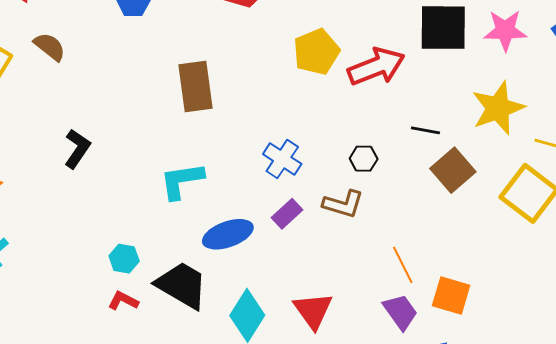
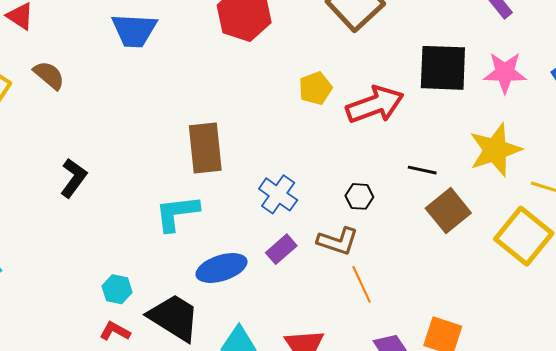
yellow pentagon: (316, 52) -> (315, 88), size x0.7
brown rectangle: (196, 87) -> (205, 148), moved
orange line: (403, 265) -> (362, 284), moved

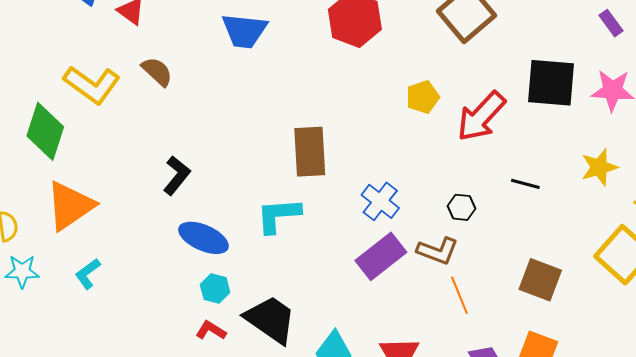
red arrow: (375, 105) -> (481, 116), turned 150
yellow star: (495, 150) -> (599, 167), size x0.7
brown square: (448, 211) -> (540, 280), moved, turned -33
purple rectangle: (281, 249) -> (381, 256), size x1.6
blue ellipse: (222, 268) -> (203, 238), moved, turned 39

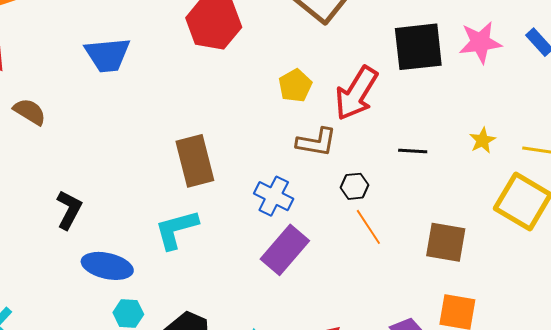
yellow star: (599, 167) -> (482, 140), moved, size x0.7
brown L-shape: (438, 251) -> (316, 142), moved
orange line: (459, 295) -> (368, 227), moved

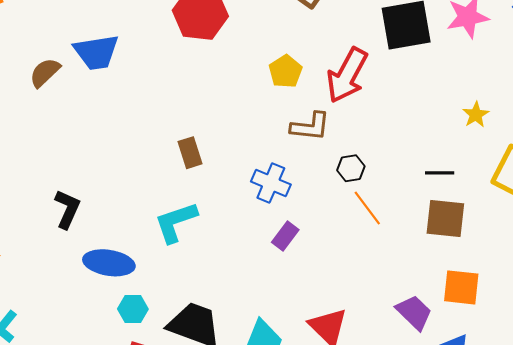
brown semicircle: (30, 112) -> (45, 73), moved, turned -72
black line: (413, 151) -> (440, 173), moved
brown rectangle: (195, 161) -> (190, 153), size x0.6
purple rectangle: (285, 250) -> (285, 236), size x0.6

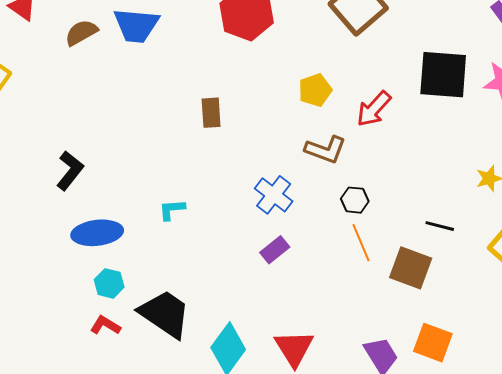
red arrow: (347, 75) -> (374, 109), size x0.7
brown rectangle: (190, 153) -> (211, 113), moved
brown square: (445, 219) -> (411, 268), moved
cyan L-shape: (176, 222) -> (172, 210), size x0.6
blue ellipse: (109, 263) -> (97, 233), turned -30

